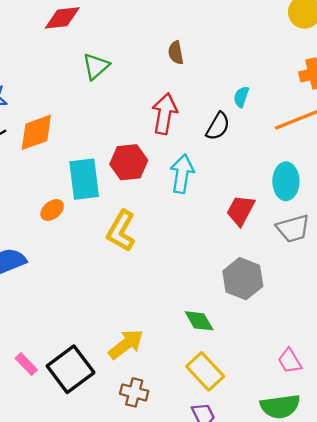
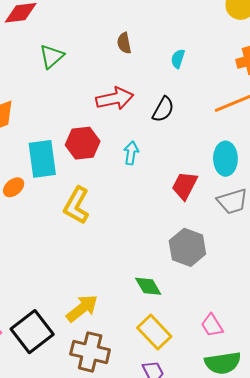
cyan semicircle: (241, 97) -> (178, 59), moved
red arrow: (165, 114) -> (115, 99), turned 69
cyan arrow: (182, 174) -> (131, 153), size x0.7
pink trapezoid: (290, 361) -> (212, 325), moved
brown cross: (134, 392) -> (90, 352), size x1.5

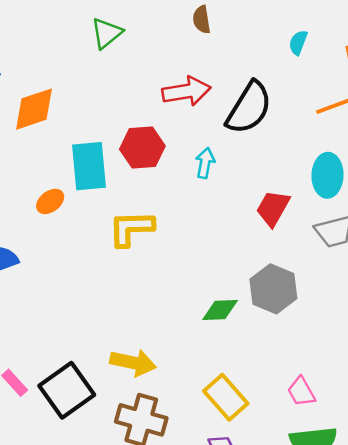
cyan semicircle: (178, 59) -> (298, 43), moved
black semicircle: (163, 109) -> (249, 108), size x1.6
yellow L-shape: (76, 205) -> (131, 228), turned 57
green diamond: (148, 286) -> (220, 310), moved, turned -64
yellow arrow: (82, 308) -> (133, 363), turned 48

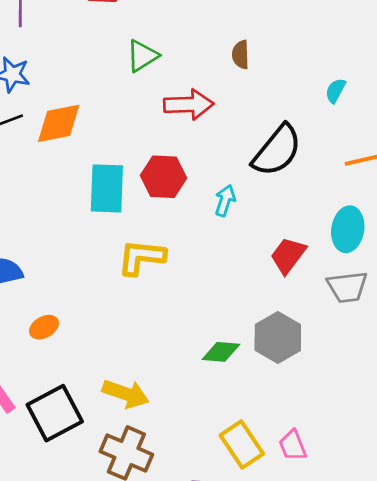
red arrow: (186, 91) -> (189, 105), moved
orange ellipse: (50, 201) -> (44, 327), moved
yellow rectangle: (226, 397) -> (242, 444), moved

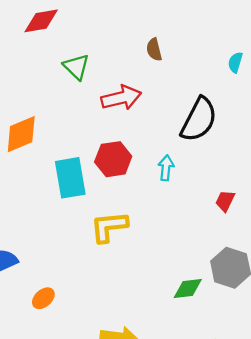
green triangle: (142, 56) -> (76, 67), turned -32
red trapezoid: (288, 255) -> (225, 201), size x0.7

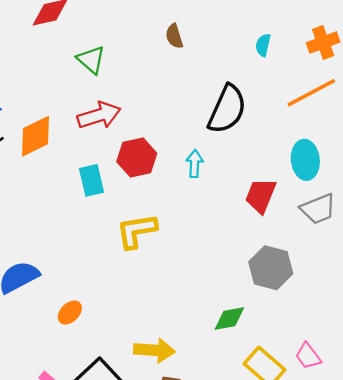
red arrow: (121, 98) -> (99, 115), moved
cyan rectangle: (70, 178) -> (92, 180), size x0.7
red trapezoid: (225, 201) -> (261, 196), size x1.5
green diamond: (188, 289) -> (229, 318), moved

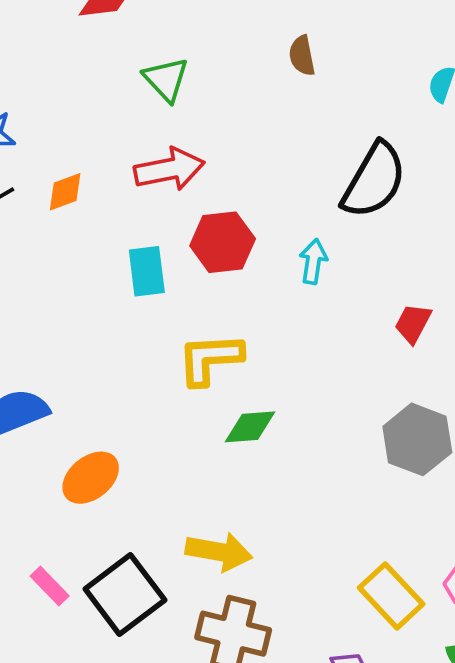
orange diamond: (36, 136) -> (65, 192), size x0.6
red trapezoid: (261, 196) -> (413, 323), size x0.7
orange ellipse: (70, 312) -> (91, 478), size x1.4
green diamond: (229, 318) -> (250, 427), moved

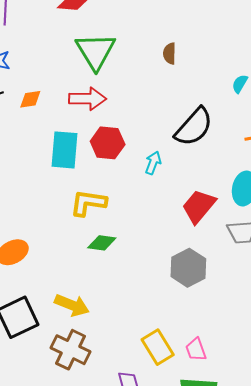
green triangle: (166, 79) -> (96, 51), size x1.6
cyan rectangle: (147, 271) -> (65, 150), size x1.4
red trapezoid: (413, 323) -> (199, 206), size x1.6

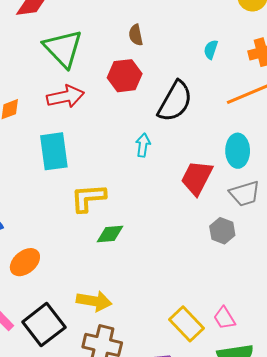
red hexagon: (108, 143) -> (125, 76), moved
gray hexagon: (188, 268) -> (222, 231), moved, size x0.7

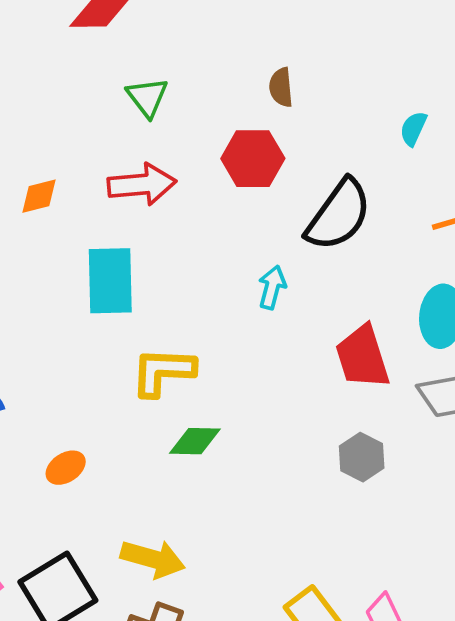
green triangle: (63, 48) -> (147, 97), size x0.6
red trapezoid: (197, 178) -> (362, 357), turned -51
gray hexagon: (222, 231) -> (362, 457), moved
orange ellipse: (25, 262) -> (66, 468), moved, size x0.7

